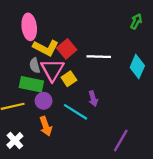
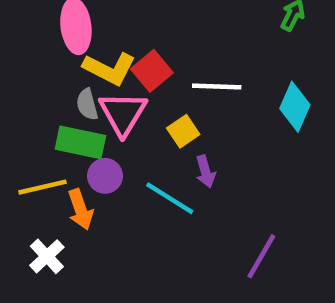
yellow square: (69, 79) -> (183, 131), moved
orange arrow: (46, 126) -> (80, 209), moved

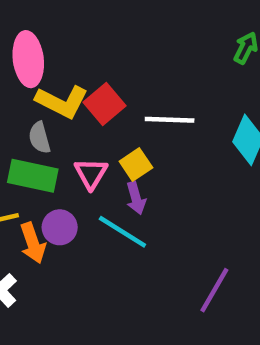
pink triangle: (123, 113) -> (91, 173), moved, size x0.7
purple arrow: (206, 171) -> (136, 198), moved
purple circle: (105, 176) -> (60, 227), moved

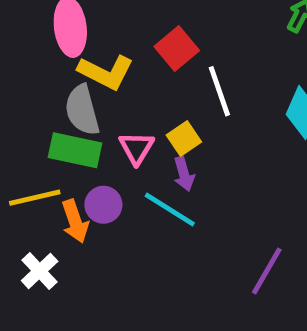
red square: (105, 104) -> (177, 49), moved
white line: (170, 120) -> (219, 91), turned 69
gray semicircle: (39, 138) -> (82, 110), size x1.5

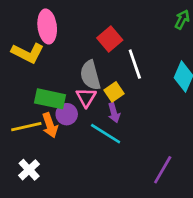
yellow L-shape: (106, 72) -> (28, 53), moved
gray semicircle: (82, 110) -> (90, 75), moved
purple circle: (103, 205) -> (67, 114), moved
orange arrow: (75, 221) -> (50, 125), moved

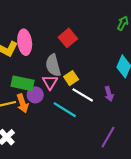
pink ellipse: (47, 26) -> (25, 42), moved
white line: (135, 64) -> (83, 95), moved, turned -40
purple arrow: (114, 113) -> (109, 94), moved

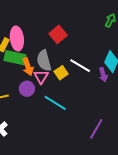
green rectangle: (23, 83) -> (15, 58), moved
purple arrow: (109, 94) -> (103, 75), moved
white line: (83, 95) -> (80, 66), moved
orange arrow: (23, 103) -> (28, 67), moved

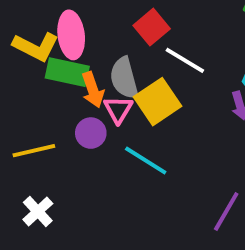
white line: (80, 66) -> (185, 60), moved
yellow square: (61, 73) -> (157, 102), size x1.6

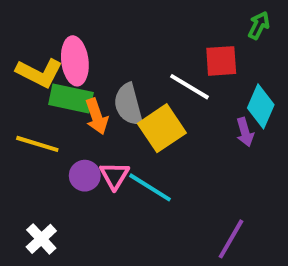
red square: (152, 27) -> (221, 61), moved, turned 36
pink triangle: (118, 109) -> (114, 176), moved
purple circle: (91, 133) -> (85, 176), moved
yellow line: (34, 151) -> (37, 144), moved, turned 30

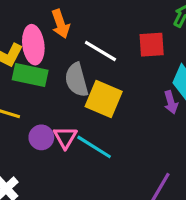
white line: (190, 87) -> (100, 51), moved
orange arrow: (97, 116) -> (61, 24), moved
yellow square: (162, 128) -> (104, 99), turned -33

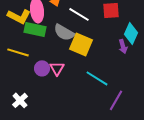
gray semicircle: (77, 80) -> (64, 32), turned -45
cyan line: (94, 147) -> (97, 78), moved

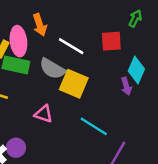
purple circle: (42, 68) -> (16, 148), moved
pink triangle: (57, 68) -> (44, 114), turned -42

